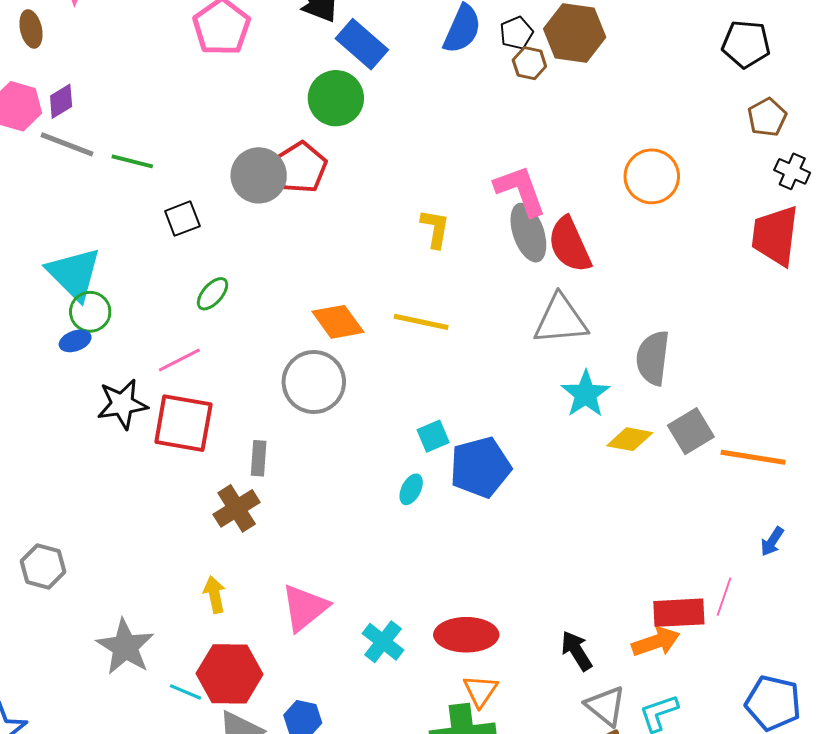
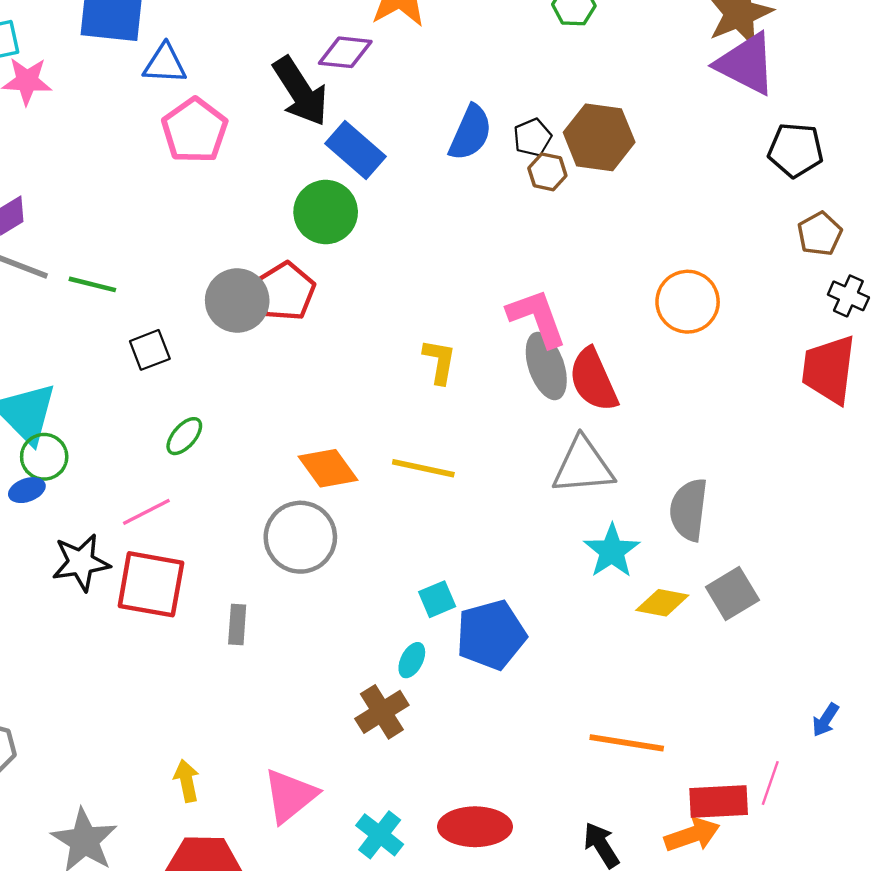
orange line: (753, 457) -> (627, 743), moved
brown cross: (237, 508) -> (382, 712), moved

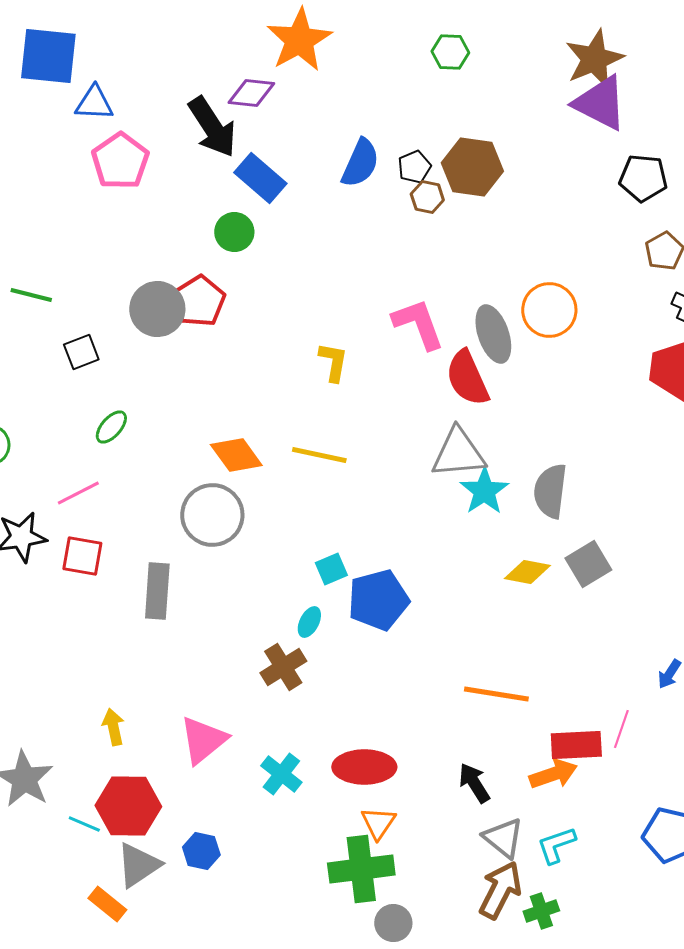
green circle: (326, 212) -> (234, 232), size x0.7
gray ellipse: (546, 366) -> (493, 334), moved
cyan star: (612, 551) -> (484, 491), moved
red square: (151, 584) -> (82, 556), size x0.7
gray rectangle: (237, 625) -> (157, 591), size x1.6

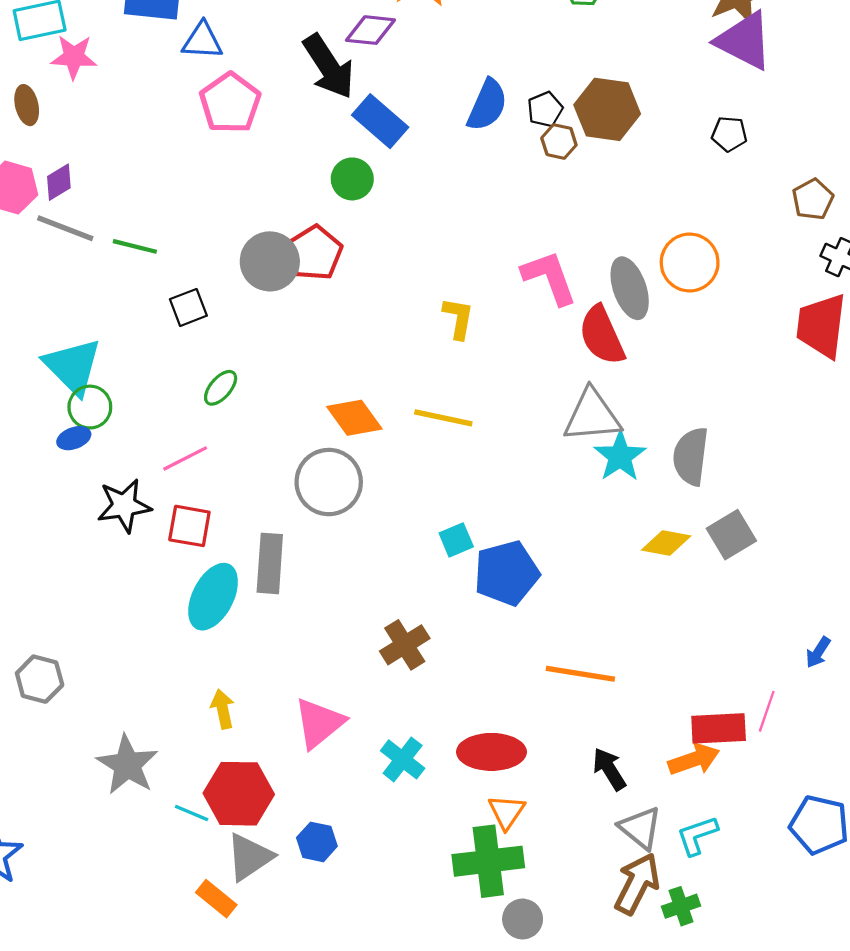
black pentagon: (643, 178) -> (729, 134), moved, size x0.7
cyan ellipse: (309, 622) -> (213, 597), moved, size x2.0
orange line: (496, 694) -> (580, 674), moved

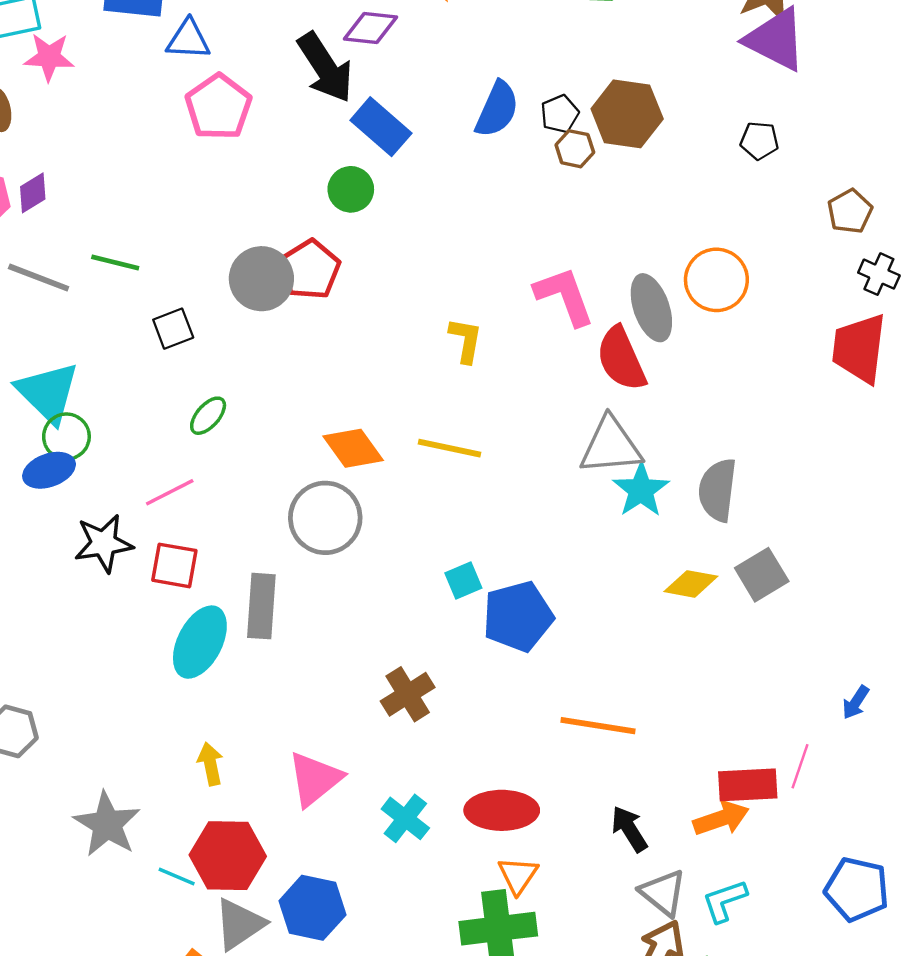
gray line: (65, 228) -> (39, 278), moved
blue ellipse: (74, 438) -> (49, 470), size x1.4
blue hexagon: (317, 842) -> (312, 908), size x1.5

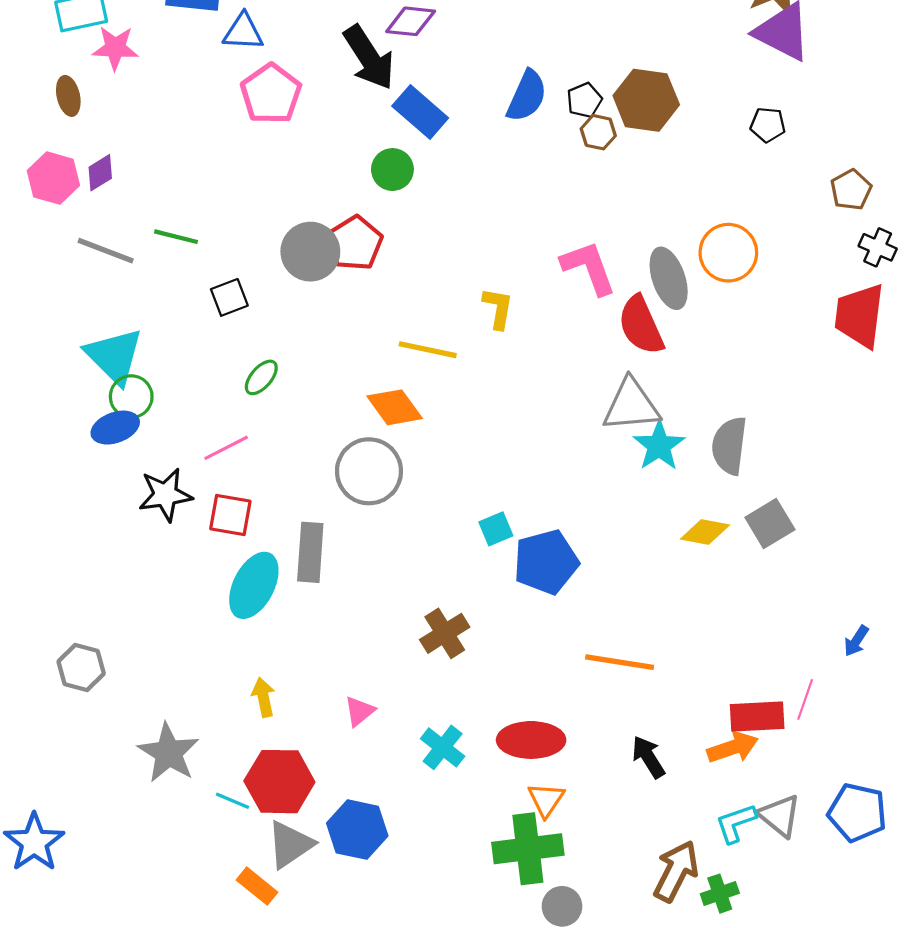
yellow line: (449, 448) -> (428, 350), moved
pink triangle: (315, 779) -> (359, 711), size x0.6
gray triangle: (663, 893) -> (780, 816), moved

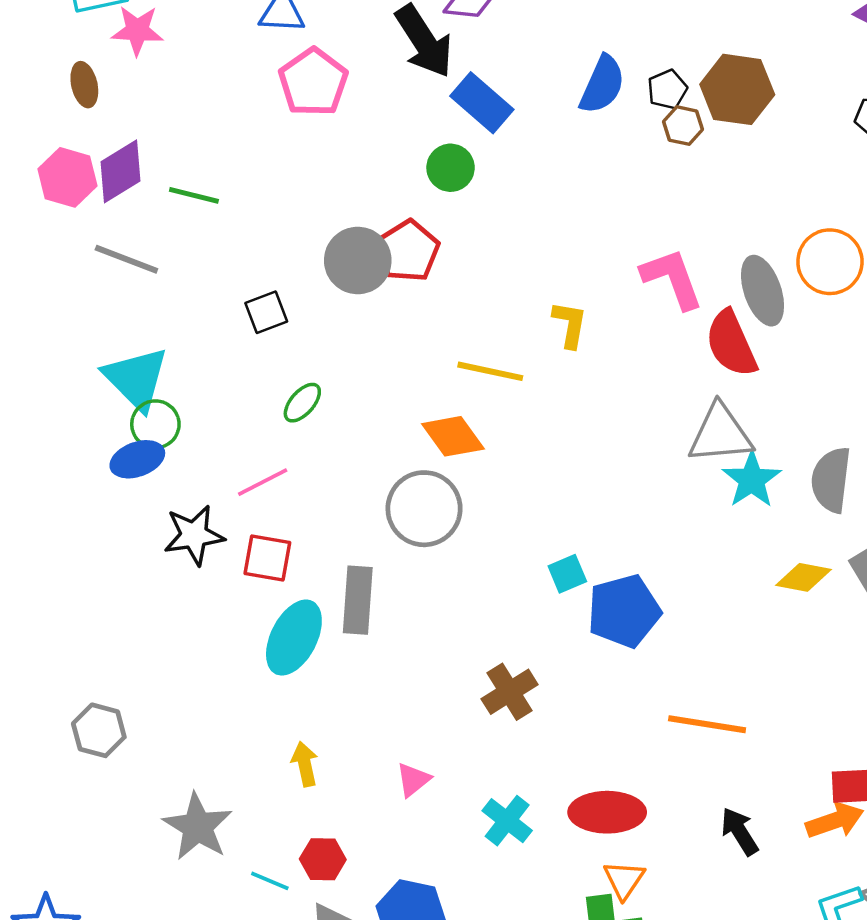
purple diamond: (100, 173) -> (120, 171), size x1.5
green line: (176, 237) -> (194, 195), moved
red hexagon: (279, 782) -> (323, 859), size x0.6

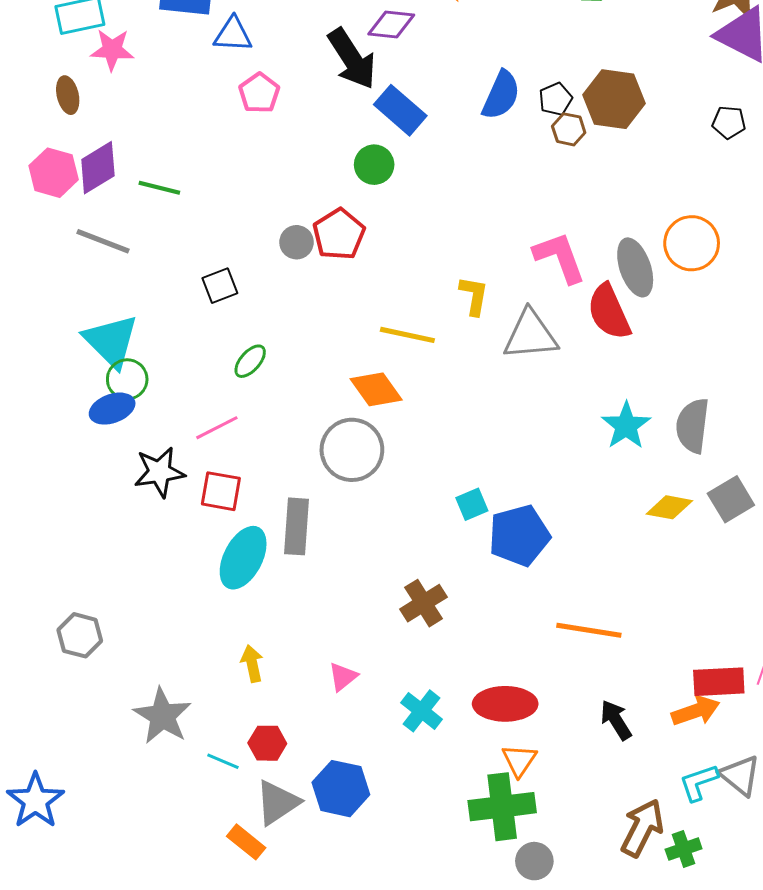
pink pentagon: (313, 82) -> (259, 93), size x0.7
gray circle: (358, 260) -> (297, 242), size x0.6
gray triangle: (720, 434) -> (530, 335), moved

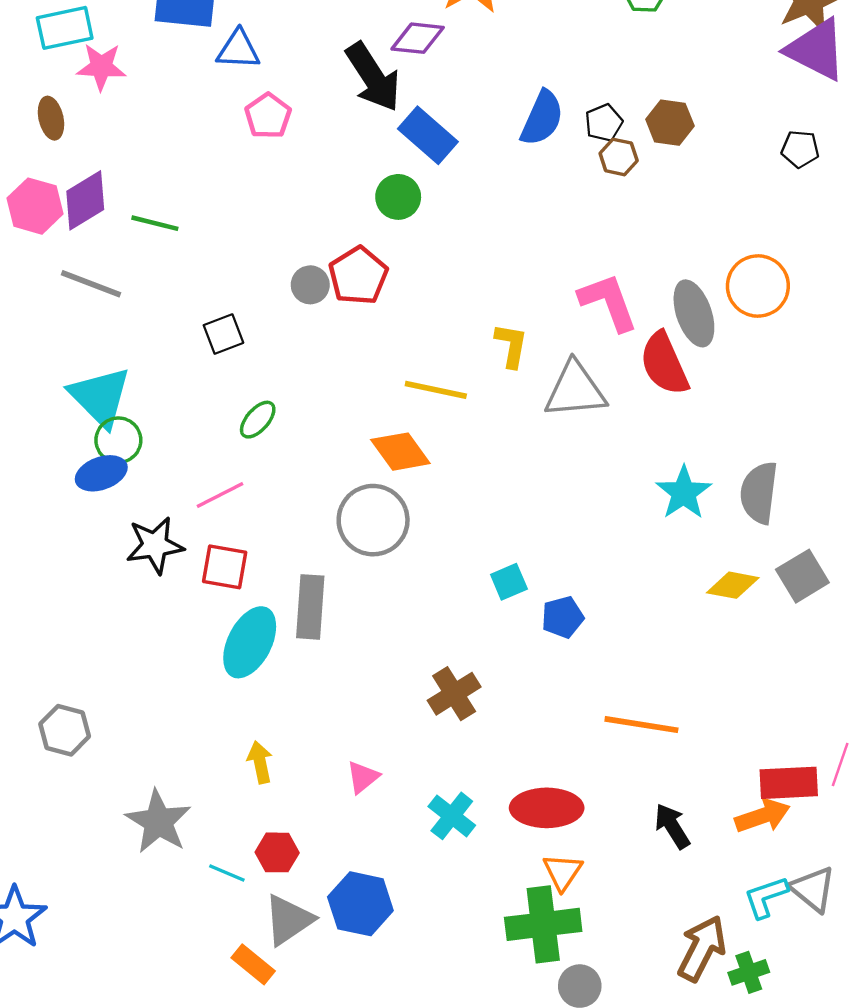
brown hexagon: (614, 99) -> (670, 123), size x0.7
blue pentagon: (519, 536) -> (563, 617), size x0.6

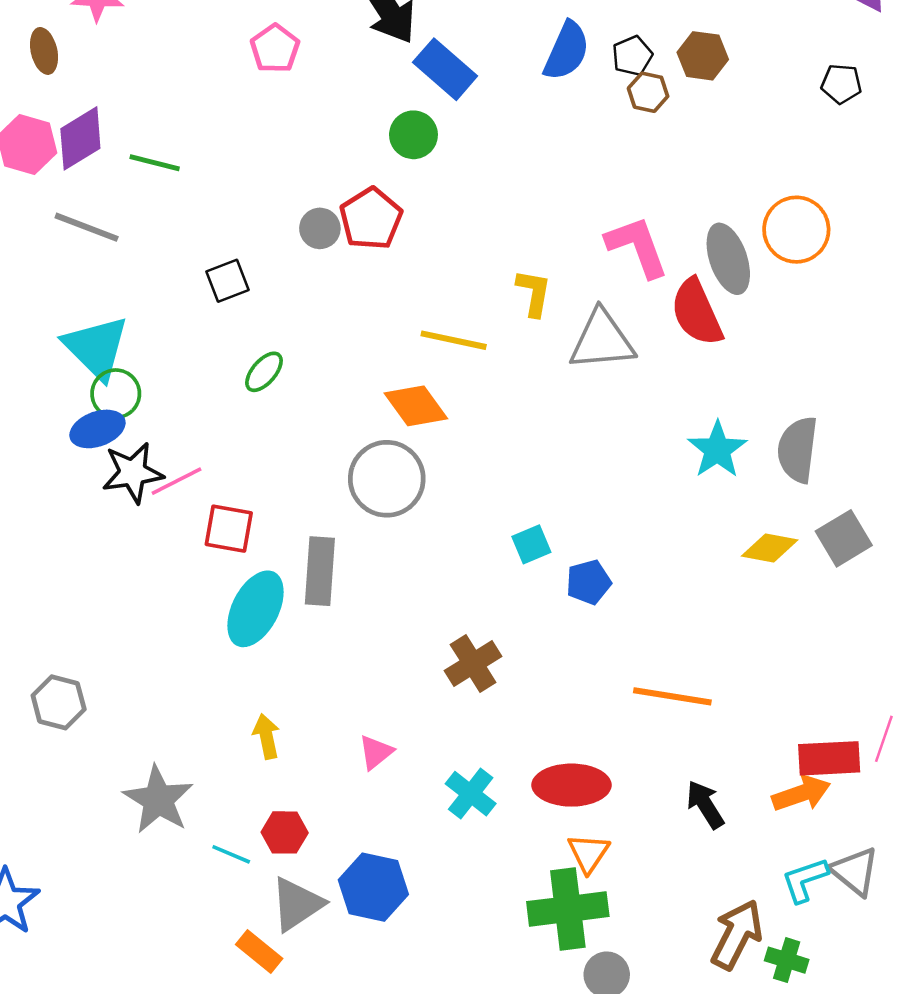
pink line: (220, 495) -> (176, 481), moved
black star: (155, 545) -> (133, 473), moved
green cross: (749, 972) -> (787, 960), turned 36

